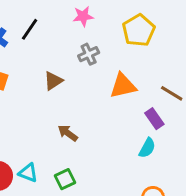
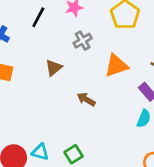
black line: (30, 29) -> (38, 17), moved
brown arrow: (68, 133) -> (86, 99), moved

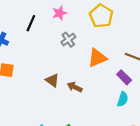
brown triangle: (54, 68) -> (52, 80), moved, turned -40

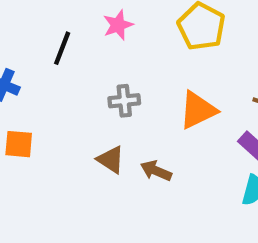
gray cross: (68, 40) -> (124, 101), moved, turned 32

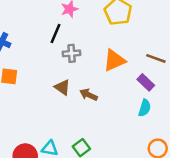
black line: (62, 48) -> (55, 33), moved

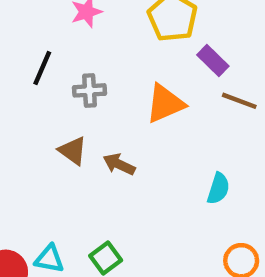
black line: (55, 33) -> (42, 68), moved
purple rectangle: (146, 82) -> (213, 61), moved

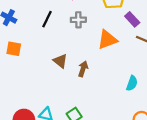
gray cross: (89, 90) -> (78, 20), moved
brown arrow: (119, 164) -> (83, 69), turned 80

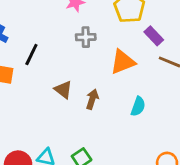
black line: (47, 19) -> (31, 55), moved
cyan semicircle: (132, 83) -> (138, 106), moved

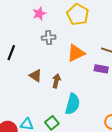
purple rectangle: (154, 36) -> (101, 69), moved, turned -32
cyan semicircle: (138, 106) -> (73, 104), moved, size x1.5

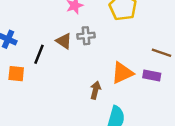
orange triangle: (76, 53) -> (122, 73), moved
brown triangle: (36, 76) -> (64, 41), moved

